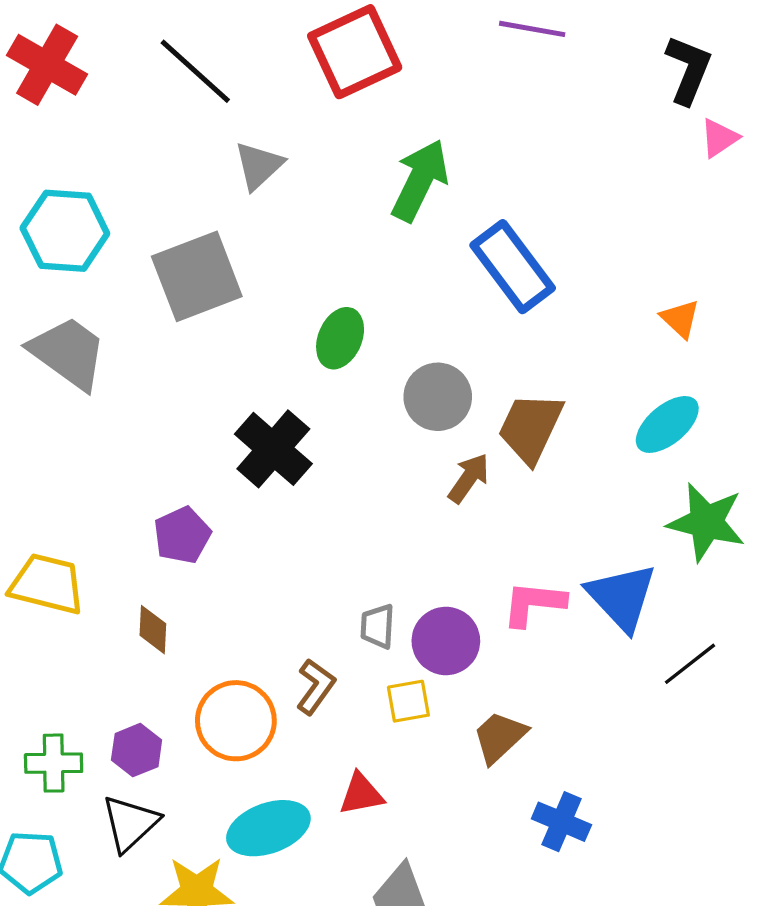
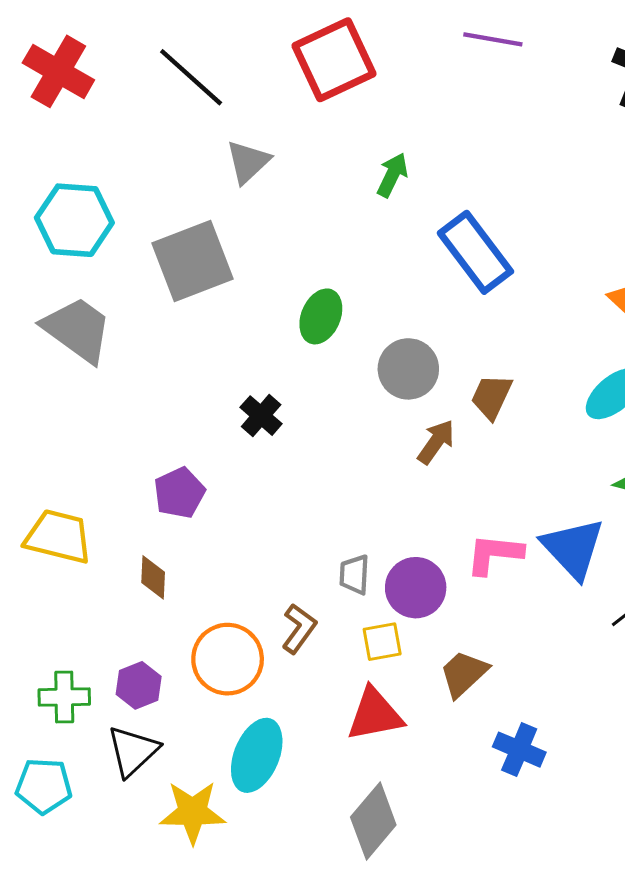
green arrow: (420, 180) -> (392, 175), size x0.6
brown trapezoid: (531, 428) -> (491, 397), size x0.7
black cross: (273, 449) -> (261, 416), size x0.6
red triangle: (361, 794) -> (375, 715), moved, size x1.4
cyan ellipse: (268, 828) -> (257, 755), turned -48

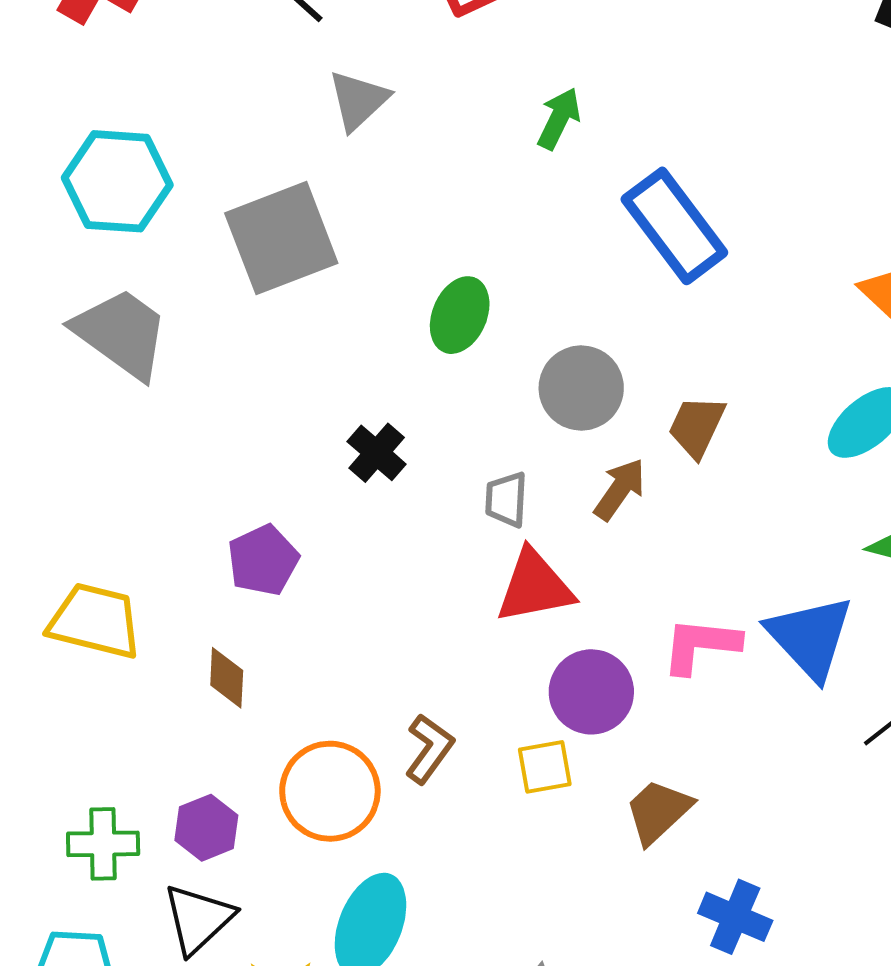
gray trapezoid: (354, 575) -> (506, 499), moved
red triangle: (375, 715) -> (535, 587), moved

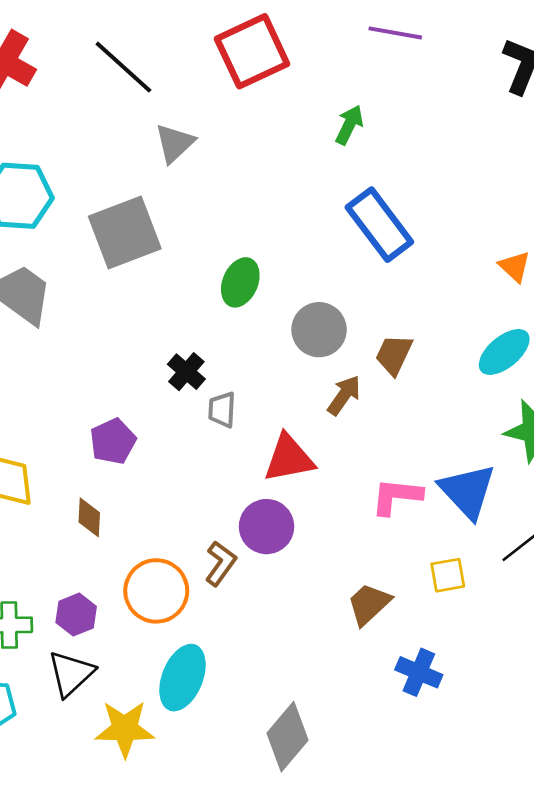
green arrow: (559, 119) -> (349, 125), moved
gray trapezoid: (506, 499) -> (222, 410), moved
purple circle: (591, 692) -> (267, 527), moved
yellow square: (545, 767) -> (448, 575), moved

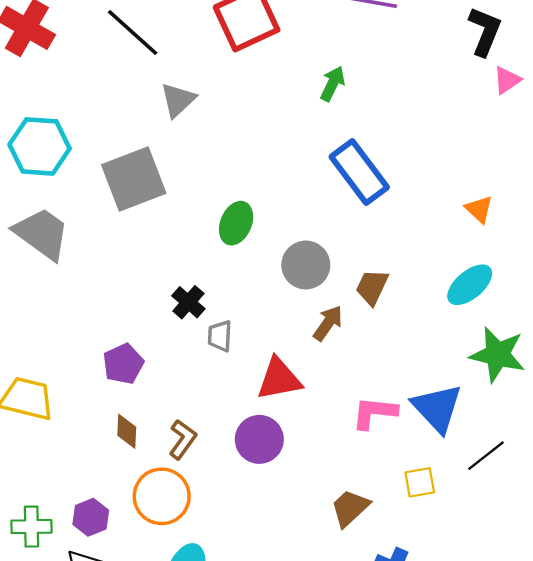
brown diamond: (89, 517) -> (127, 431), moved
brown L-shape: (221, 563) -> (183, 439), moved

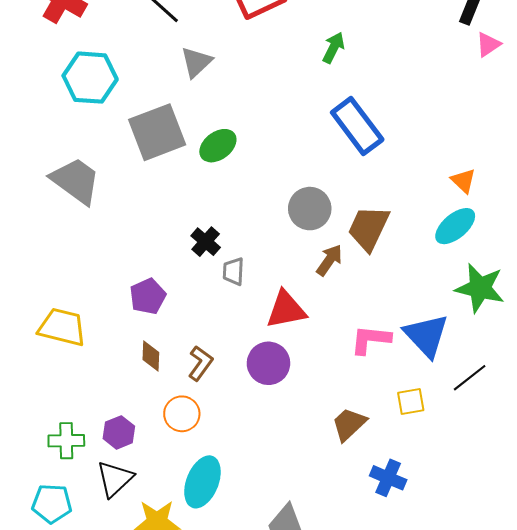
cyan hexagon: (40, 146) -> (90, 78), moved
orange triangle: (479, 209) -> (463, 181), moved
green ellipse: (236, 223) -> (218, 146), moved, turned 30
brown trapezoid: (372, 287) -> (369, 228), size x1.4
orange circle: (162, 496) -> (182, 414), size x0.7

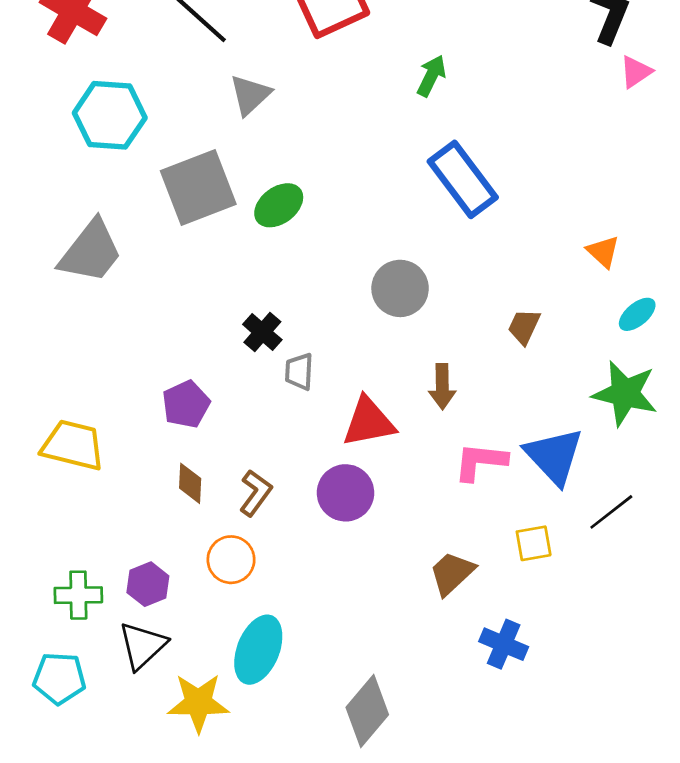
gray trapezoid: (76, 181) -> (91, 252), turned 92
cyan ellipse: (455, 226) -> (637, 314), moved, size x0.7
brown trapezoid: (369, 228) -> (524, 327), moved, size x0.6
brown arrow: (329, 260) -> (442, 387), moved, turned 144

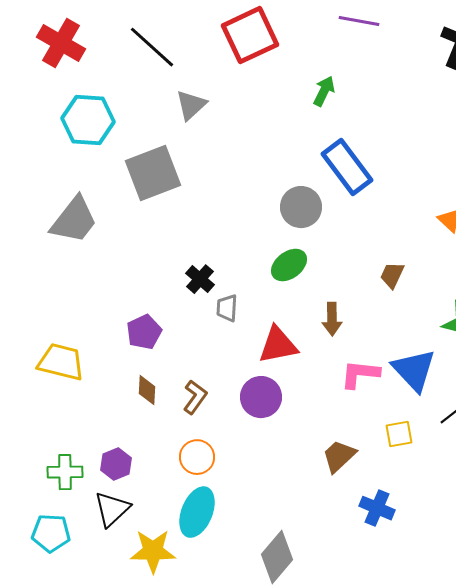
green ellipse: (279, 205) -> (289, 265), moved
gray circle: (400, 288) -> (301, 207), moved
orange circle: (231, 560) -> (197, 457), moved

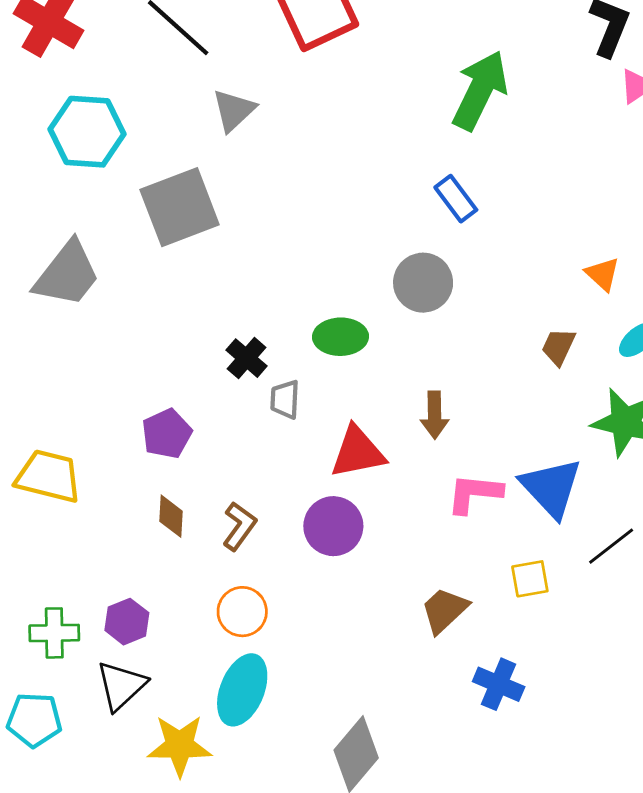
green arrow: (324, 91) -> (480, 90), moved, size x1.8
blue rectangle: (347, 167) -> (456, 199), size x0.6
gray circle: (301, 207) -> (423, 283), moved
green ellipse: (289, 265) -> (340, 337), moved, turned 36
brown trapezoid: (392, 275) -> (558, 347), moved

